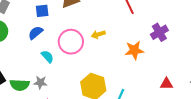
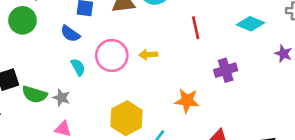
blue semicircle: (36, 33) -> (70, 34), turned -119
orange star: (134, 50) -> (187, 101), moved

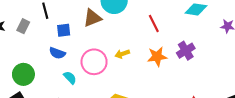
green circle: (22, 20) -> (23, 74), moved
orange star: (187, 101) -> (157, 57), moved

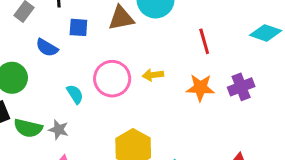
blue semicircle: (57, 53) -> (47, 48), moved

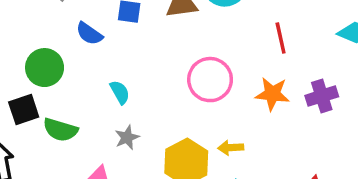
yellow arrow: (153, 75) -> (231, 148), moved
pink circle: (112, 79) -> (210, 80), moved
gray star: (59, 130) -> (127, 137), moved, turned 30

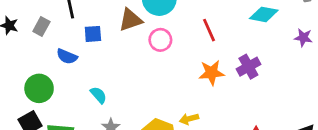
pink circle: (210, 80) -> (160, 40), moved, size x0.7

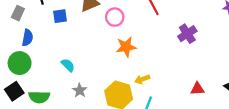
blue semicircle: (67, 56) -> (27, 38), moved, turned -98
orange star: (212, 73) -> (126, 47), moved

